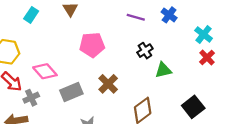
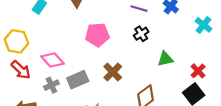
black cross: (145, 51) -> (141, 34), moved
red cross: (207, 57) -> (198, 71), moved
gray cross: (31, 98) -> (51, 85), moved

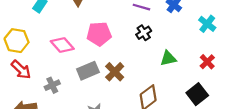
pink diamond: (53, 60) -> (62, 45), moved
red cross: (198, 71) -> (207, 62), moved
gray rectangle: (78, 80) -> (88, 71), moved

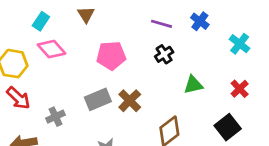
pink diamond: (62, 45) -> (52, 49), moved

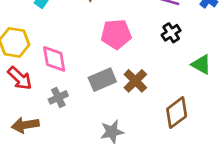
pink diamond: (52, 49) -> (54, 59), moved, turned 32
green triangle: (193, 85) -> (201, 64), turned 42

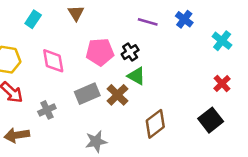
black cross: (171, 33) -> (130, 52), moved
pink diamond: (54, 59) -> (53, 61), moved
green triangle: (201, 64) -> (136, 76), moved

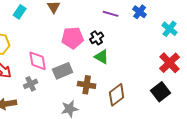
pink diamond: (53, 61) -> (38, 61), moved
red cross: (222, 84) -> (170, 63), size x1.5
brown cross: (117, 95) -> (87, 85), moved, turned -36

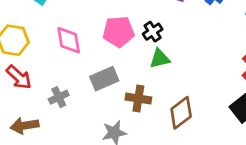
green triangle: (102, 57) -> (160, 59), turned -42
pink diamond: (38, 61) -> (69, 40), moved

